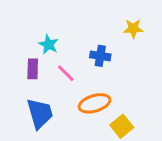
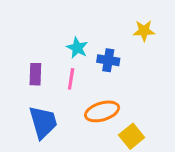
cyan star: (48, 44) -> (77, 48), moved
pink line: (66, 73) -> (71, 79), turned 54

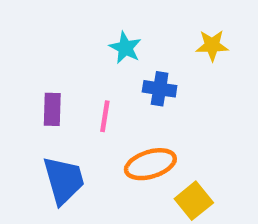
cyan star: (77, 48) -> (125, 48), moved

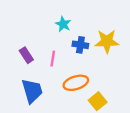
yellow star: (212, 45) -> (107, 41), moved, size x1.5
purple rectangle: (52, 109) -> (26, 55), turned -35

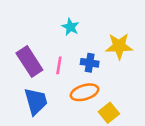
blue cross: (80, 45) -> (90, 63), moved
purple rectangle: (26, 55) -> (29, 62), size x1.6

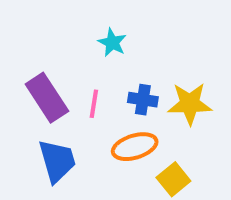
yellow star: (119, 46) -> (190, 104), moved

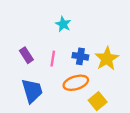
purple rectangle: (47, 98) -> (26, 55), size x0.6
yellow star: (190, 104) -> (107, 59), turned -30

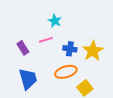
pink line: (53, 59) -> (46, 40), moved, turned 64

